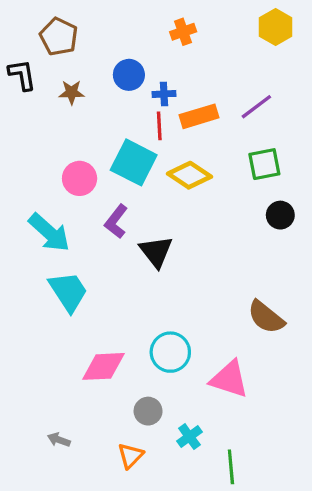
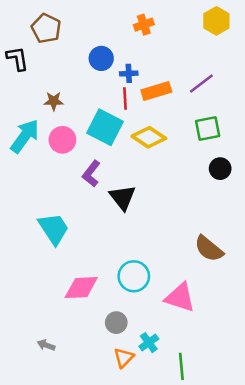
brown star: (72, 92) -> (54, 101), moved
cyan arrow: (49, 233) -> (25, 136), moved, turned -96
orange triangle: (131, 456) -> (124, 358), moved

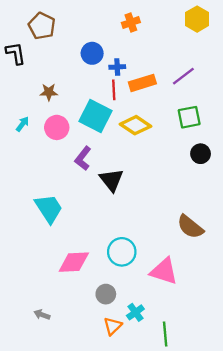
cyan arrow: (25, 136) -> (22, 124), size x0.5

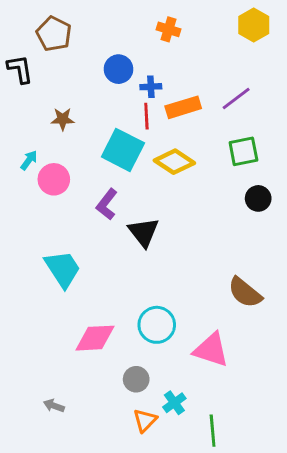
orange cross: (131, 22) -> (168, 29), turned 36
pink circle: (57, 127) -> (54, 179), moved

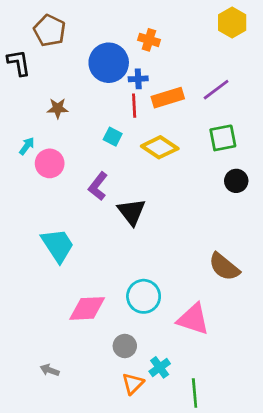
orange cross: (168, 29) -> (149, 40), moved
blue circle: (119, 69) -> (109, 63), size x1.5
cyan square: (123, 150) -> (113, 137), size x0.5

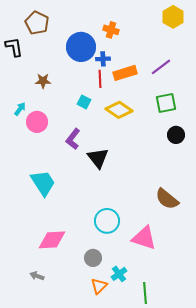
pink diamond: (87, 308) -> (52, 240), moved

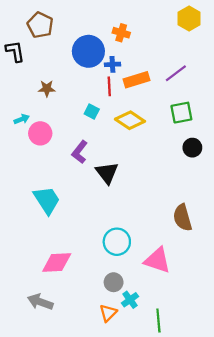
cyan arrow: (20, 109) -> (22, 119), turned 32
brown semicircle: (167, 199) -> (183, 218), turned 35
gray circle: (93, 258) -> (114, 282), moved
gray arrow: (37, 276) -> (40, 302), size x1.6

